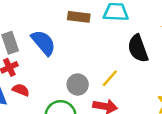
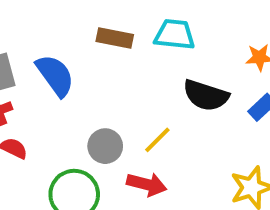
black semicircle: (138, 48) -> (206, 95), turned -56

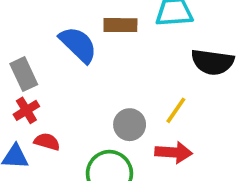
blue semicircle: (55, 75) -> (78, 45), moved

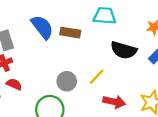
brown rectangle: (120, 25) -> (70, 33), moved
red arrow: (174, 152) -> (114, 102), moved

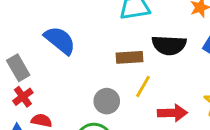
brown rectangle: (70, 33) -> (129, 57), moved

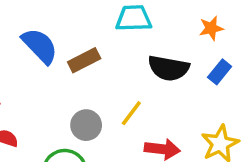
brown rectangle: (129, 57) -> (84, 60), moved, turned -30

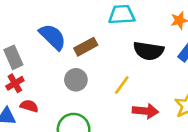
gray circle: (86, 125) -> (76, 80), moved

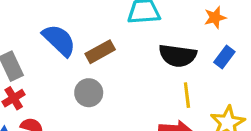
yellow line: (122, 85) -> (187, 95), moved, turned -42

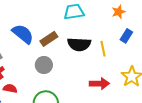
black semicircle: (178, 56) -> (79, 44), moved
yellow line: (187, 95) -> (103, 49), moved

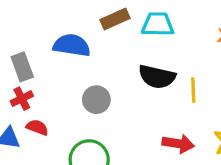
blue semicircle: (23, 34) -> (72, 45), turned -40
brown rectangle: (49, 39) -> (115, 19), moved

